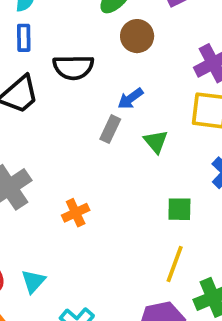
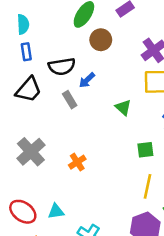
blue arrow: (130, 99) -> (87, 80), moved
gray rectangle: (110, 129) -> (70, 100), moved, turned -48
cyan triangle: (33, 281) -> (56, 211), turned 48

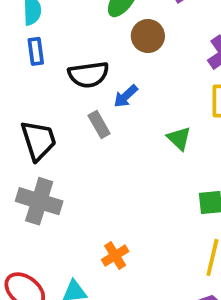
black trapezoid: (29, 90) -> (38, 140), moved, turned -60
gray cross: (31, 152) -> (39, 201), turned -32
orange cross: (77, 162) -> (115, 256), moved

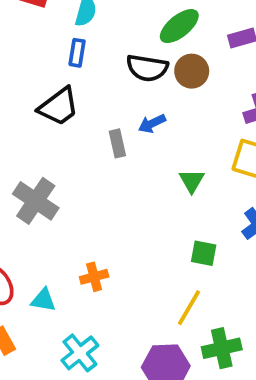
black semicircle: (88, 75) -> (147, 68), moved
black trapezoid: (38, 140) -> (59, 107), moved, turned 54

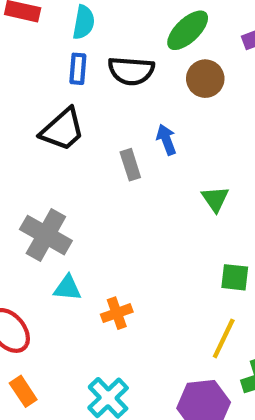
black semicircle: (147, 68) -> (131, 71), moved
blue arrow: (152, 124) -> (166, 140), turned 100
cyan triangle: (43, 300) -> (67, 288), moved

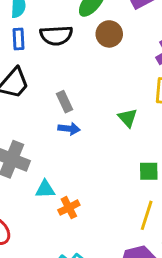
blue arrow: (166, 140) -> (69, 129), moved, turned 125
cyan triangle: (67, 288) -> (45, 189), moved

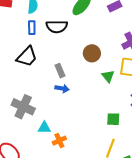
brown circle: (109, 34) -> (92, 53), moved
green triangle: (128, 118) -> (108, 76), moved

